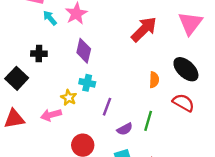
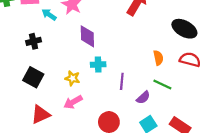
black cross: (39, 54) -> (34, 41), moved
orange semicircle: (154, 80) -> (158, 58), moved
yellow star: (69, 98) -> (72, 78), moved
green line: (148, 121) -> (162, 84), turned -66

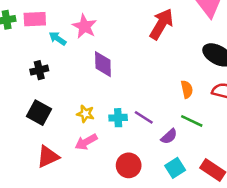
cyan cross: (98, 64) -> (118, 118), moved
purple line: (122, 81) -> (144, 117), turned -63

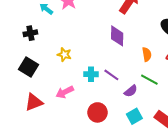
purple diamond: (103, 64) -> (117, 36), moved
yellow star: (85, 114) -> (64, 54), moved

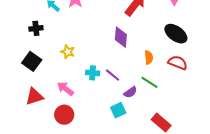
pink arrow: (65, 92) -> (65, 89), turned 60
red circle: (98, 112) -> (64, 115), moved
cyan square: (134, 116) -> (118, 110), moved

